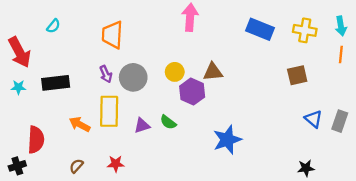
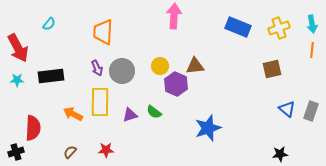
yellow cross: (305, 30) -> (279, 28), turned -30

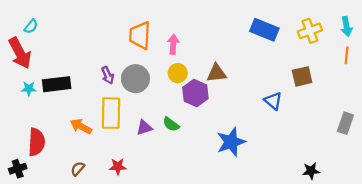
pink arrow: (174, 16) -> (173, 44), moved, size x0.7
cyan semicircle: (49, 24) -> (31, 26), moved
orange trapezoid: (103, 32) -> (140, 35), moved
cyan star: (17, 80) -> (29, 89), moved
blue triangle: (287, 109) -> (273, 101), moved

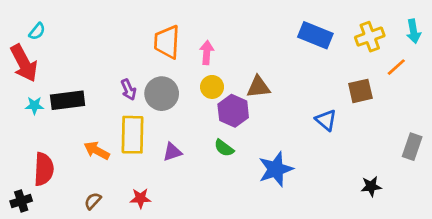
orange line: (347, 55) -> (396, 67), moved, turned 42
green semicircle: (171, 124) -> (224, 148), moved
black star: (311, 171) -> (371, 186), moved

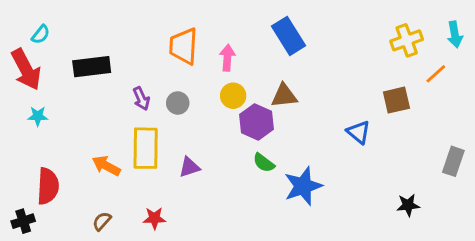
blue rectangle: (315, 35) -> (289, 36), moved, turned 36
gray circle: (162, 94) -> (178, 103), size x0.6
black rectangle: (68, 100) -> (92, 67), moved
green semicircle: (224, 148) -> (264, 163), moved

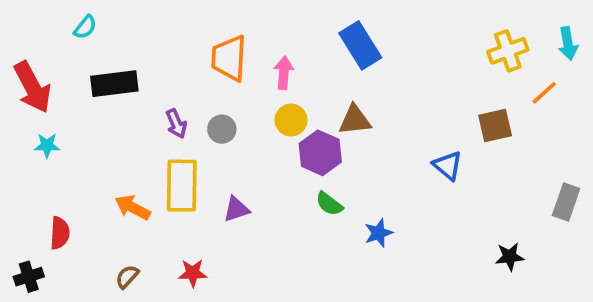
cyan semicircle: (41, 34) -> (85, 27), moved
red semicircle: (48, 186) -> (60, 233), size x0.7
blue star: (303, 186) -> (378, 233), size x0.6

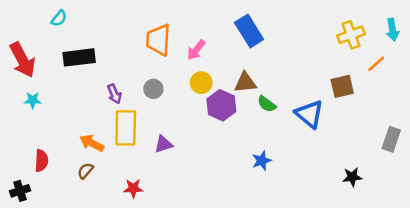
pink arrow: (284, 73) -> (196, 50), turned -145
purple arrow: (176, 124) -> (114, 94), moved
blue triangle: (448, 166) -> (309, 114), size x1.4
green semicircle: (329, 204) -> (267, 104), moved
brown semicircle: (127, 277) -> (85, 171), moved

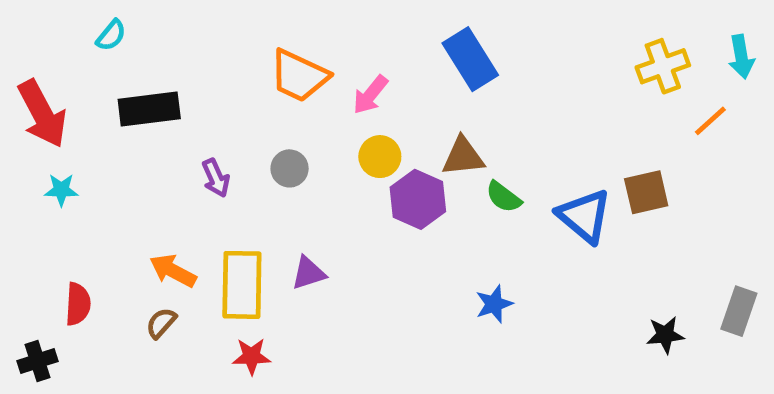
orange trapezoid: (158, 40) -> (299, 76), turned -68
brown square: (342, 86) -> (646, 192), moved
yellow rectangle: (126, 128) -> (242, 285), moved
gray rectangle: (391, 139) -> (739, 311), moved

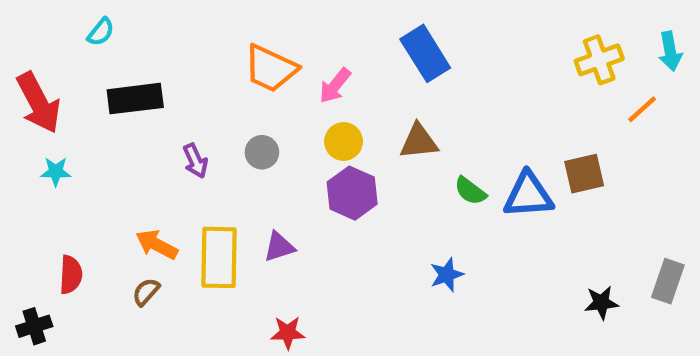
green semicircle: (504, 197) -> (470, 191), moved
purple hexagon: (418, 199) -> (352, 193), moved
blue triangle: (584, 216) -> (528, 195), turned -44
red star: (251, 356) -> (288, 333), moved

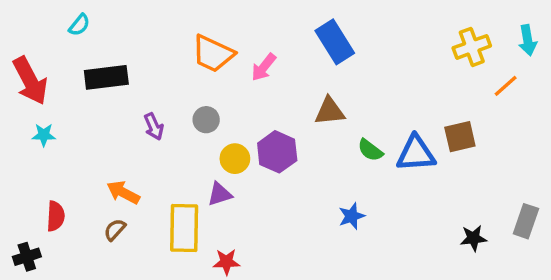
yellow circle: (344, 141) -> (235, 159), moved
yellow rectangle: (219, 257) -> (184, 228), moved

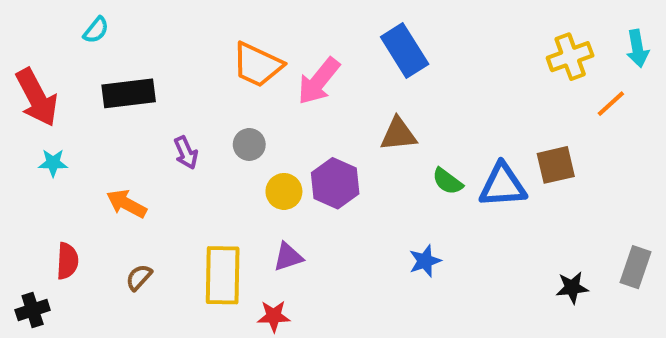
pink arrow: (264, 67) -> (319, 81), size x1.4
orange arrow: (123, 192) -> (127, 204), moved
purple triangle: (220, 194) -> (288, 257), moved

